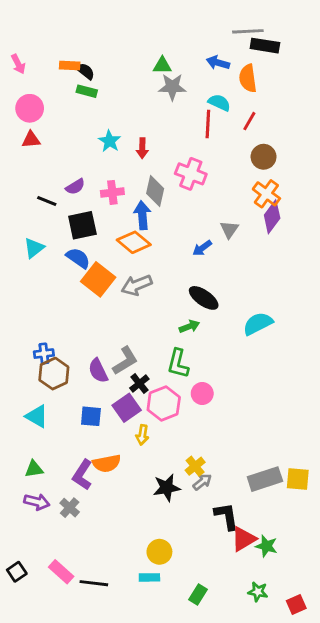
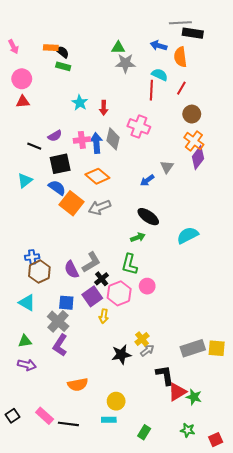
blue arrow: (142, 215) -> (96, 143), moved
orange semicircle: (107, 463) -> (78, 385), moved
gray cross: (70, 508) -> (58, 321), moved, size x1.5

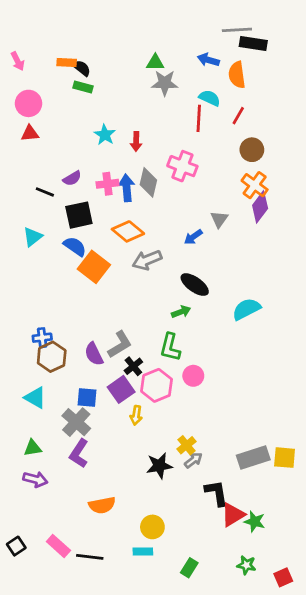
gray arrow: (99, 207) -> (147, 260), moved

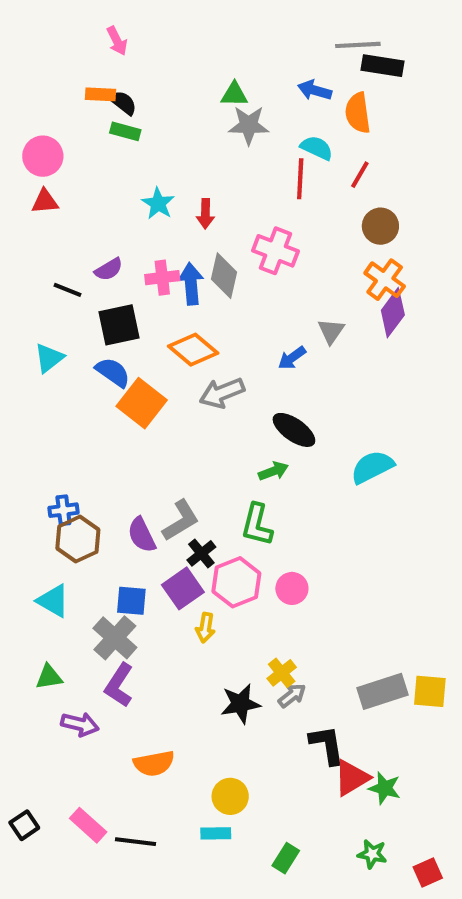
pink arrow: (18, 61) -> (117, 41), moved
pink circle: (193, 376) -> (292, 588), moved
purple arrow: (35, 479) -> (80, 724), moved

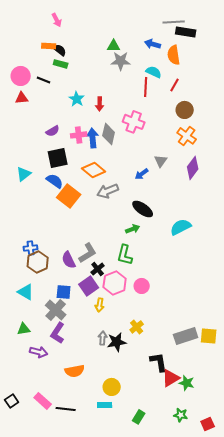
black line: (68, 290) -> (44, 80), moved
purple diamond: (393, 313) -> (193, 168), moved
gray arrow: (292, 695) -> (103, 338), moved, turned -48

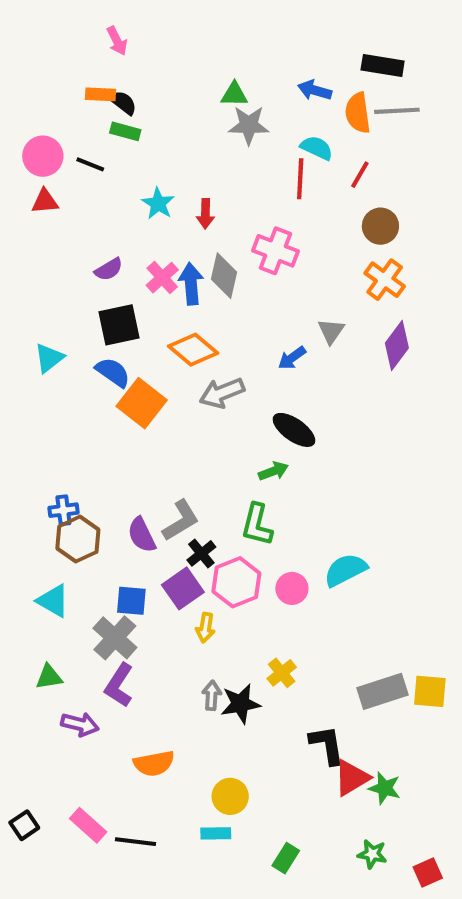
gray line: (174, 22) -> (397, 111), moved
pink cross: (79, 135) -> (162, 278), turned -35
cyan semicircle: (181, 227) -> (345, 570), moved

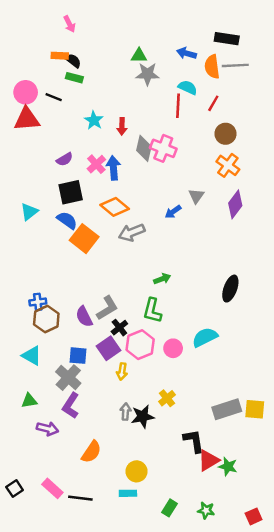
red triangle: (45, 201) -> (27, 119), size x1.6
gray diamond: (224, 276) -> (144, 148), moved
black ellipse: (294, 430) -> (230, 289), moved, turned 75
orange semicircle: (154, 763) -> (91, 452), turned -45
green star: (372, 854) -> (206, 510), moved

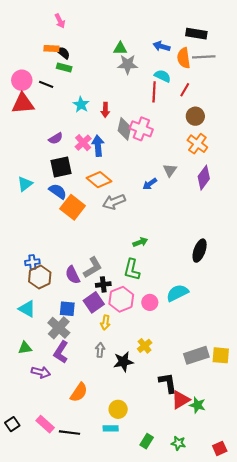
black cross: (119, 328) -> (103, 284), turned 32
gray arrow: (126, 412) -> (100, 350), moved

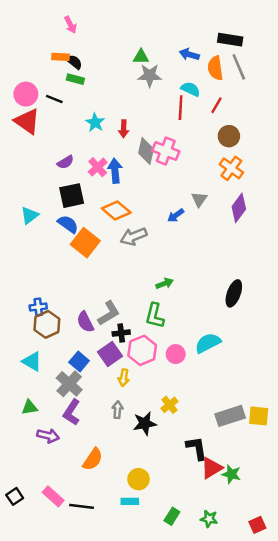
gray line: (204, 57) -> (239, 67), turned 70
red triangle: (23, 103) -> (27, 121), turned 40
blue square: (67, 309) -> (79, 361), turned 35

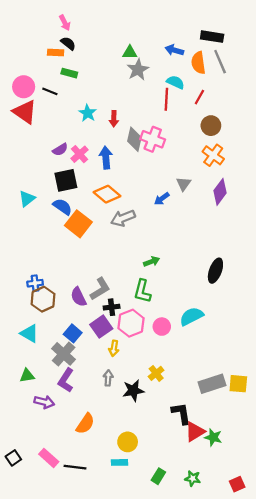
black semicircle: (74, 62) -> (68, 43), moved
gray star: (150, 75) -> (138, 70), turned -30
pink cross: (98, 167) -> (80, 154), moved

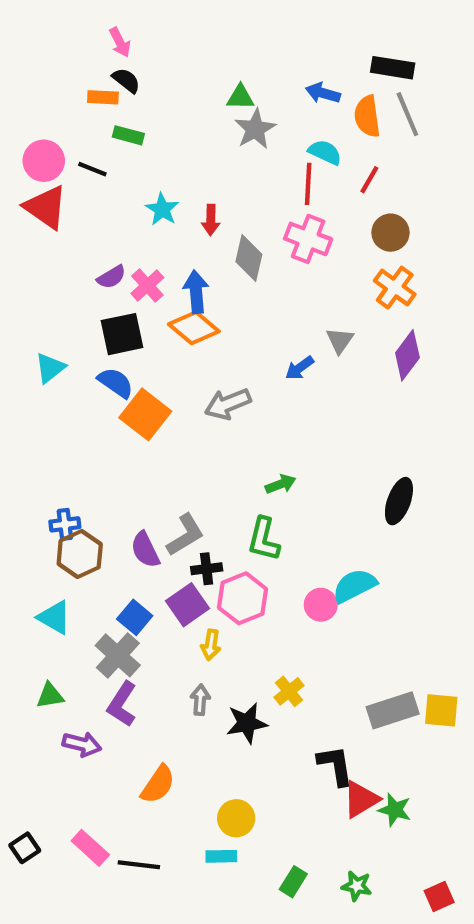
pink cross: (153, 139) -> (308, 239), moved
orange diamond: (107, 194) -> (194, 328), moved
pink circle: (162, 327) -> (321, 605), moved

